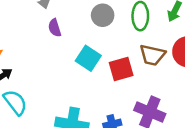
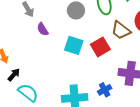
brown trapezoid: (152, 55) -> (121, 30), turned 40

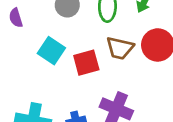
brown trapezoid: (121, 30) -> (120, 48), turned -40

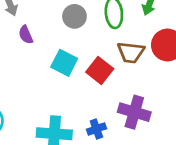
red square: (86, 63) -> (100, 70), turned -30

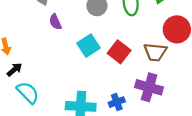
brown trapezoid: (131, 52) -> (155, 52), moved
cyan square: (64, 63) -> (89, 46), turned 30

